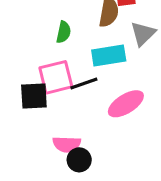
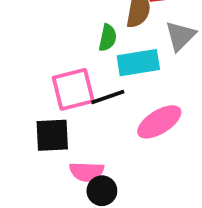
green semicircle: (64, 32) -> (108, 38), moved
black square: (34, 96) -> (52, 135), moved

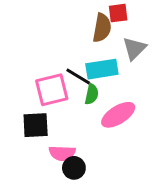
green semicircle: (108, 38) -> (92, 94), moved
black line: (108, 97) -> (78, 76), moved, turned 50

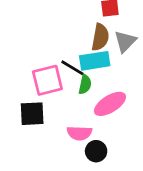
brown semicircle: (102, 28) -> (100, 37), moved
pink semicircle: (62, 153) -> (79, 133), moved
black circle: (74, 168) -> (96, 151), moved

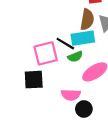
green semicircle: (85, 84) -> (75, 57), turned 56

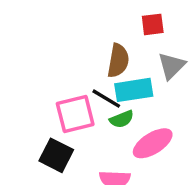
brown semicircle: (87, 20) -> (118, 61), moved
black square: (34, 80) -> (56, 155), turned 30

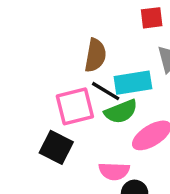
brown semicircle: (118, 61) -> (95, 55), moved
green semicircle: (122, 119) -> (121, 112), size x1.4

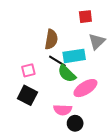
pink square: (75, 106) -> (28, 70), moved, size x0.6
green semicircle: (121, 112) -> (67, 74), turned 66

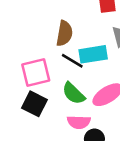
pink square: (28, 70) -> (36, 73), size x1.6
green semicircle: (67, 74) -> (74, 93), moved

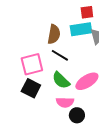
cyan rectangle: (93, 54) -> (81, 29), moved

